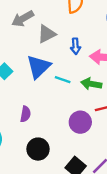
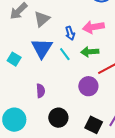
blue arrow: (75, 46) -> (70, 33), moved
cyan line: (63, 80) -> (65, 54), turned 48

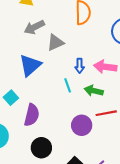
blue triangle: (42, 48) -> (30, 65), moved
cyan square: (14, 59) -> (11, 98), moved
purple semicircle: (41, 91) -> (32, 115), size x1.5

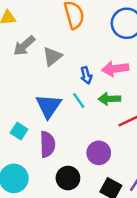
blue triangle: (30, 65) -> (49, 106), moved
purple circle: (82, 125) -> (99, 153), moved

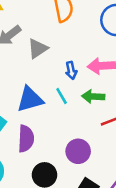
blue triangle: (49, 106) -> (30, 99), turned 36

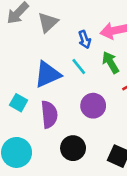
green arrow: (93, 96) -> (111, 62), turned 65
purple circle: (78, 151) -> (93, 106), moved

